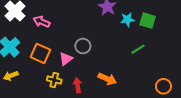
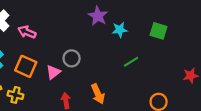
green square: (148, 21) -> (159, 31), moved
orange arrow: (107, 79) -> (98, 94), turned 42
yellow cross: (54, 80) -> (15, 95), moved

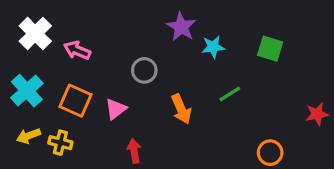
gray circle: (72, 58) -> (144, 70), moved
orange arrow: (98, 94) -> (181, 109), moved

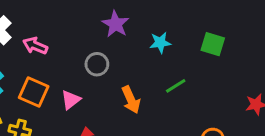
purple star: (181, 27) -> (115, 24), moved

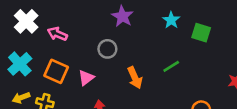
cyan star: (160, 43) -> (171, 20), moved, turned -30

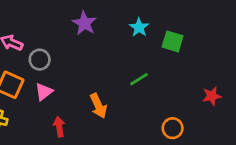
gray circle: (107, 49) -> (40, 60), moved
orange arrow: (135, 78) -> (98, 106), moved

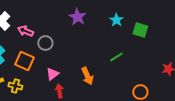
pink triangle: (44, 92) -> (52, 74), moved

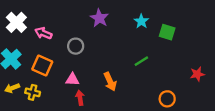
gray circle: (45, 43) -> (76, 46), moved
pink triangle: (52, 74) -> (72, 79), turned 40

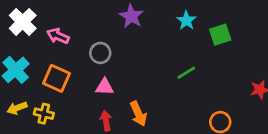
green square: (167, 32) -> (220, 35), turned -35
pink triangle: (72, 79) -> (105, 87), moved
orange arrow: (110, 82) -> (138, 114), moved

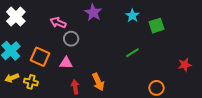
pink arrow: (58, 36) -> (58, 23), moved
pink triangle: (105, 87) -> (66, 63), moved

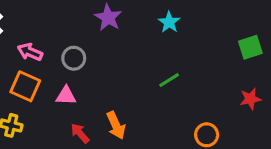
pink arrow: (58, 23) -> (30, 52), moved
green square: (157, 26) -> (250, 47), moved
red arrow: (75, 87) -> (80, 133), turned -32

